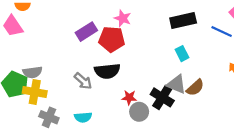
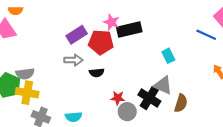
black rectangle: (183, 21) -> (129, 29), moved
black semicircle: (107, 71) -> (97, 73), size x0.6
gray arrow: (83, 81) -> (73, 60), moved, turned -42
brown semicircle: (195, 88) -> (181, 103), moved, turned -30

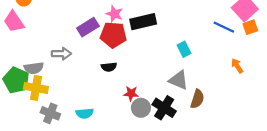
pink star: (111, 22) -> (114, 14), moved
gray arrow: (73, 60) -> (61, 54), moved
black cross: (149, 98) -> (164, 108), moved

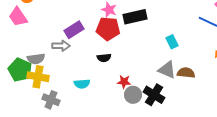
purple rectangle: (88, 27) -> (74, 30), moved
brown semicircle: (197, 99) -> (186, 73), moved, turned -102
cyan semicircle: (85, 113) -> (82, 84), moved

